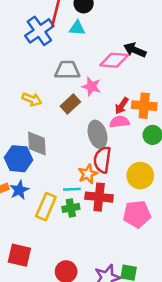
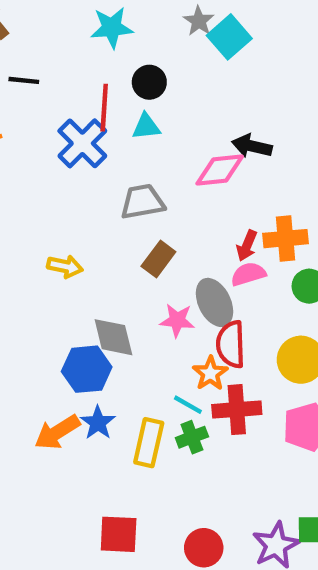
pink star: (91, 86) -> (177, 320), moved
yellow arrow: (32, 99) -> (65, 266), moved
cyan line: (72, 189) -> (188, 405), turned 42

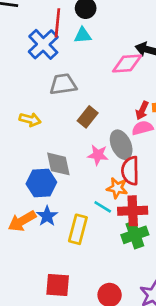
gray trapezoid: (142, 202) -> (63, 84), moved
orange star: (210, 373) -> (117, 188), turned -30
green cross: (192, 437) -> (135, 235), moved, size x1.4

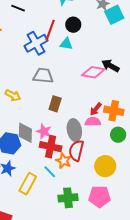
brown rectangle: (88, 117) -> (55, 104), turned -35
pink star: (98, 155) -> (44, 131), moved
red cross: (133, 211) -> (51, 147), moved

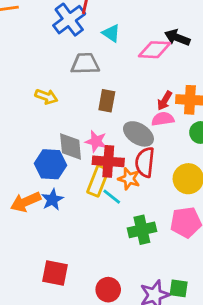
cyan triangle: (66, 44) -> (111, 33), moved, turned 32
gray ellipse: (74, 130) -> (138, 134), turned -40
yellow rectangle: (28, 184) -> (98, 181), moved

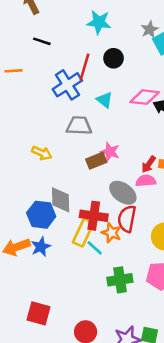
pink diamond: (154, 50) -> (145, 97), moved
brown rectangle: (107, 101) -> (96, 161), turned 54
pink star: (96, 141) -> (110, 152), moved

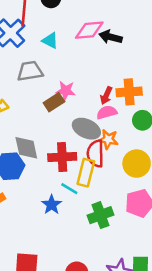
yellow rectangle: (83, 233) -> (86, 173), moved
orange star: (111, 233) -> (108, 139), moved
blue star: (41, 247) -> (52, 205), moved

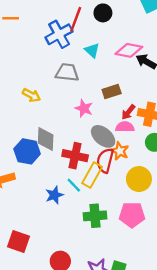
pink star: (66, 91) -> (84, 108), moved
brown rectangle: (54, 102) -> (112, 91), moved

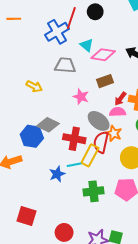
pink diamond: (129, 50) -> (103, 55), moved
gray diamond: (46, 139) -> (48, 125), turned -65
cyan line: (74, 185) -> (74, 165), turned -56

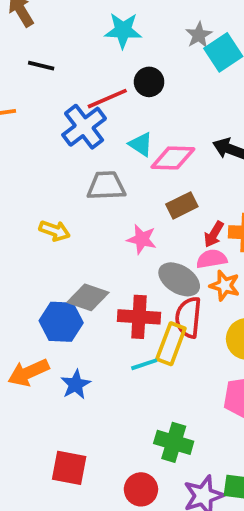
red line: (71, 18) -> (107, 99), turned 55
orange star: (114, 133) -> (225, 286), moved
blue star: (57, 174) -> (76, 384), moved
green cross: (94, 191) -> (174, 442), moved, turned 30

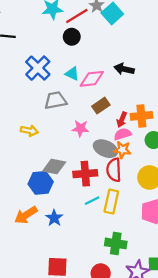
red line: (107, 99) -> (77, 16), moved
orange star: (225, 286) -> (122, 150), moved
yellow rectangle: (171, 344) -> (111, 202), moved

